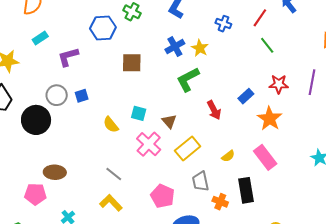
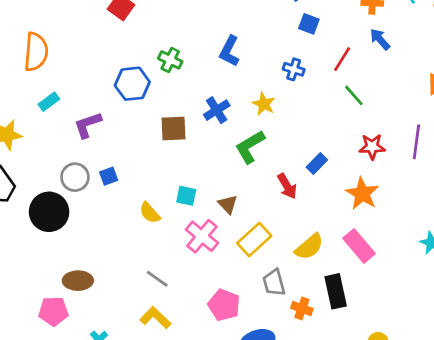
blue cross: (175, 47) -> (217, 110), moved
blue rectangle: (246, 96) -> (317, 164), moved
yellow semicircle: (228, 156) -> (309, 247), size x1.6

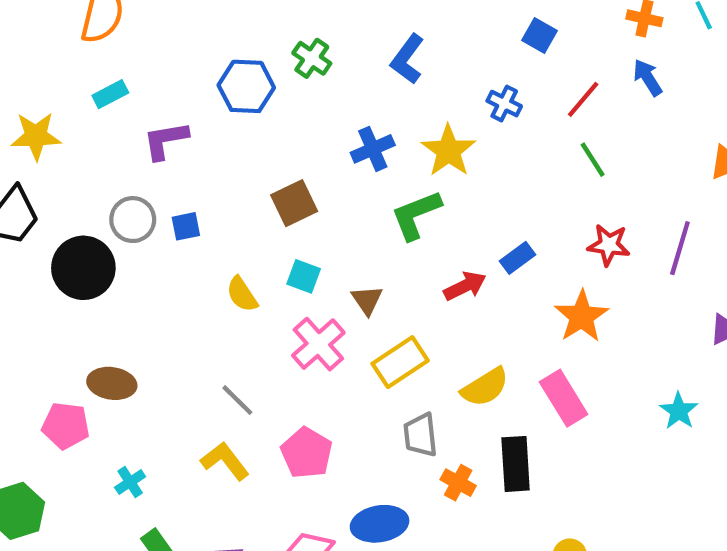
yellow star: (264, 104) -> (448, 151), size x1.4
brown square: (173, 128) -> (294, 203), moved, turned -32
red arrow: (287, 186) -> (465, 286), turned -95
pink pentagon: (224, 305) -> (307, 453), moved

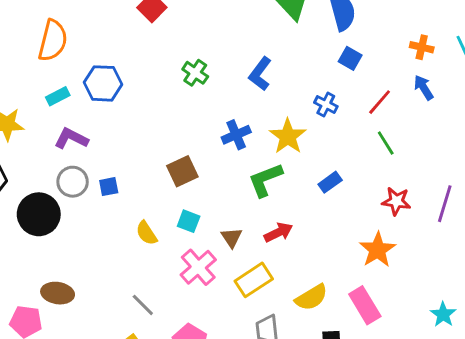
blue hexagon: (246, 86) -> (103, 83), moved
purple L-shape: (166, 140) -> (71, 139), moved, turned 36
blue rectangle: (517, 258) -> (330, 182), moved
red arrow: (465, 286) -> (278, 232), moved

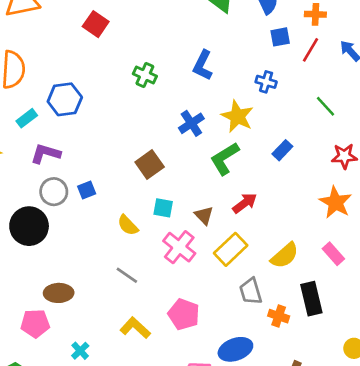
orange cross: (422, 47) -> (315, 14), moved
blue square: (350, 58) -> (280, 37), turned -30
red line: (380, 102) -> (311, 50), moved
gray line: (143, 305) -> (127, 275), moved
pink rectangle: (365, 305) -> (333, 254), size x0.7

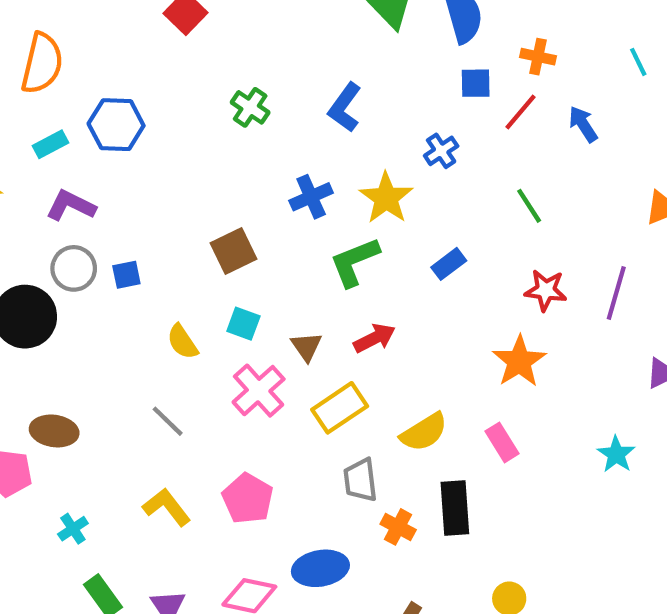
blue cross: (266, 82) -> (441, 151), turned 30

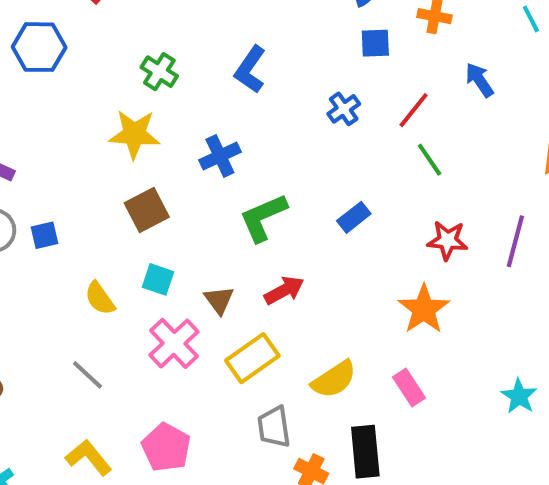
red line: (520, 112) -> (414, 110), moved
blue hexagon: (116, 125) -> (39, 47), moved
yellow star: (386, 198) -> (134, 134), moved, turned -30

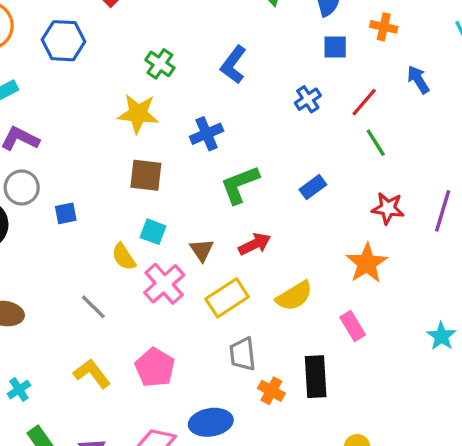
brown square: (147, 210) -> (146, 175), turned 32
blue square: (45, 235) -> (66, 213), moved
yellow semicircle: (100, 298) -> (124, 257), moved
yellow semicircle: (334, 379) -> (294, 296), moved

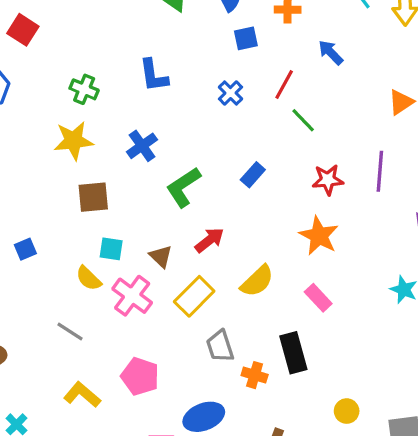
blue L-shape: (233, 65) -> (153, 75), turned -33

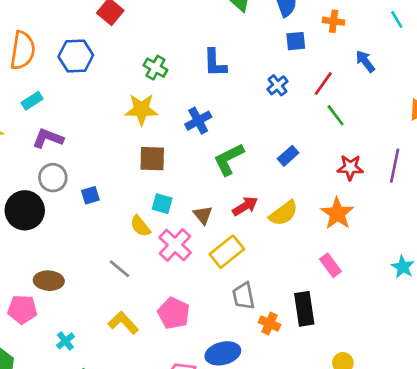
yellow semicircle: (257, 281) -> (284, 213), moved

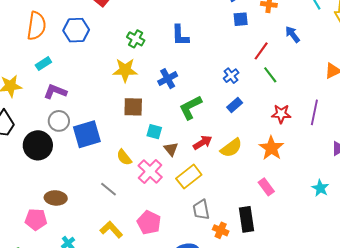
blue cross: (278, 85) -> (231, 76), moved
blue square: (90, 195) -> (87, 134), size x2.0
cyan square: (162, 204) -> (154, 132), moved

